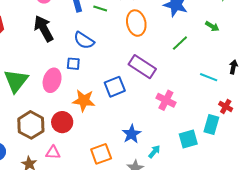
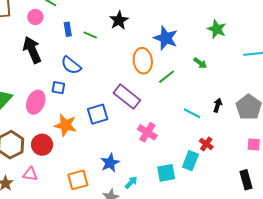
orange ellipse: (136, 23) -> (143, 61), moved

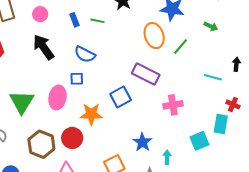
pink cross: (147, 132) -> (173, 105), turned -30
cyan arrow: (131, 182) -> (167, 157), turned -32

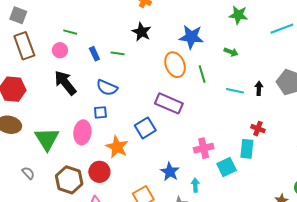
green line: (181, 47) -> (202, 74), turned -54
cyan line: (213, 77) -> (235, 91), moved
pink cross: (173, 105) -> (204, 148), moved
orange star: (91, 114) -> (117, 147), turned 30

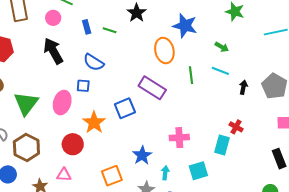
green line: (202, 74) -> (191, 75), moved
cyan line: (235, 91) -> (220, 71), moved
cyan square: (227, 167) -> (198, 171), moved
brown hexagon: (69, 180) -> (26, 147), moved

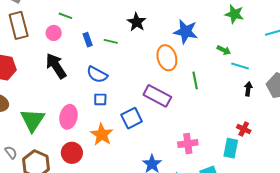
cyan line: (220, 71) -> (240, 66), moved
blue square: (83, 86) -> (100, 99), moved
red circle: (73, 144) -> (72, 153), moved

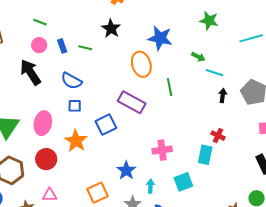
pink circle: (54, 33) -> (39, 45), moved

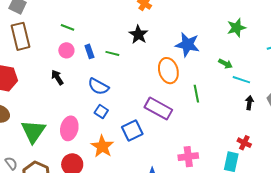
green star: (209, 21) -> (236, 28), turned -30
black arrow: (30, 72) -> (57, 77), size x0.6
blue square: (75, 106) -> (101, 111), turned 32

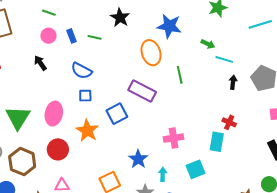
blue square: (101, 111) -> (85, 96), turned -32

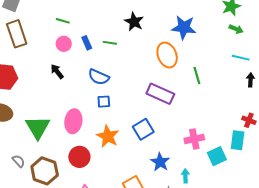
green arrow: (208, 44) -> (236, 29), moved
blue square: (117, 114) -> (143, 129), moved
cyan square: (196, 169) -> (217, 156), moved

